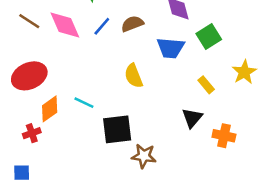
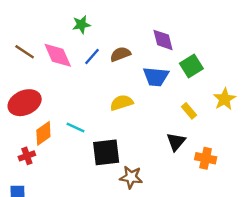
yellow semicircle: (134, 76) -> (122, 103), turned 95

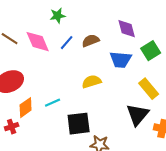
yellow rectangle: (189, 111) -> (149, 89), size x1.5
cyan line: (75, 127) -> (53, 103), turned -49
black triangle: (176, 142) -> (138, 115), size x1.4

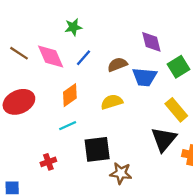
brown semicircle: (91, 41) -> (117, 65), moved
orange diamond: (26, 108) -> (70, 95), moved
red cross: (12, 127) -> (48, 162), moved

